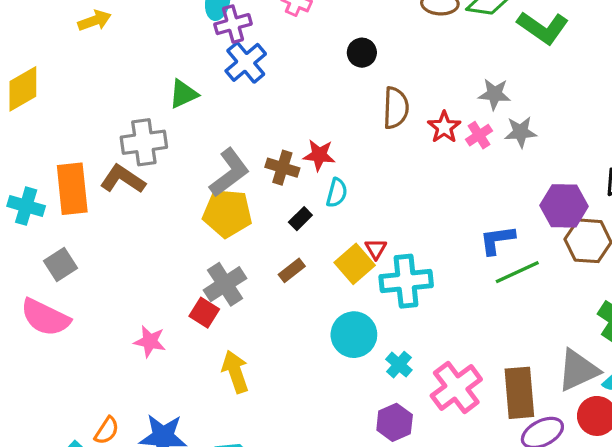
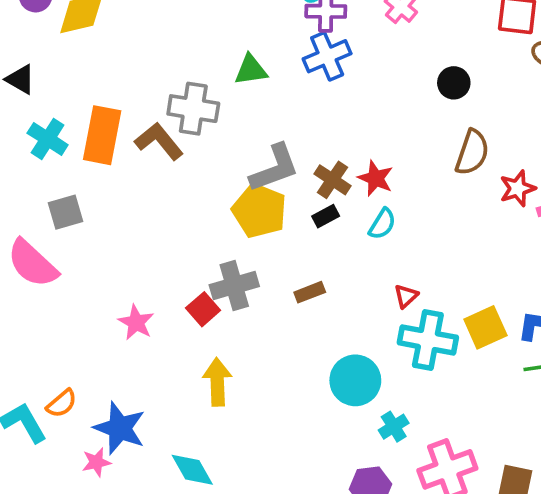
black rectangle: (300, 219) -> (326, 216), moved
yellow square: (355, 264) -> (485, 327), moved

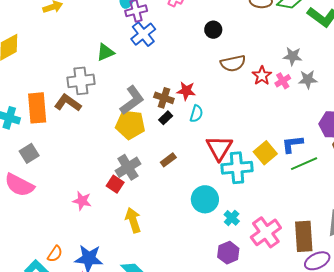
brown semicircle: (472, 152) -> (233, 63), turned 75
red triangle: (406, 296) -> (219, 148), size x2.0

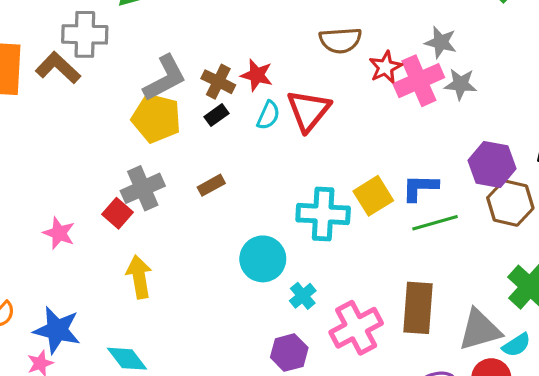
pink cross: (283, 81) -> (419, 81), size x1.8
red triangle: (219, 148) -> (308, 110), moved
brown rectangle: (304, 236) -> (418, 308), moved

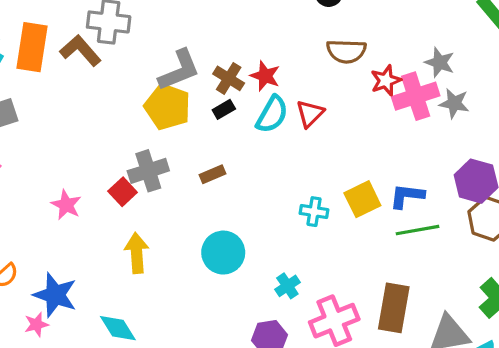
red triangle: (308, 110) -> (310, 114), size x0.7
cyan semicircle: (268, 115) -> (272, 114), size x1.4
cyan cross: (323, 214) -> (314, 212), size x0.6
cyan circle: (263, 259) -> (223, 253), moved

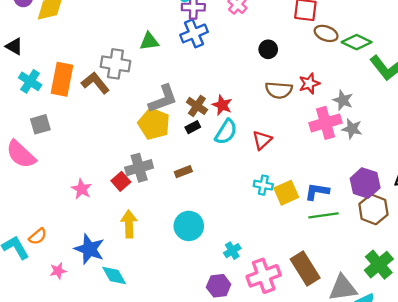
red star: (386, 80) -> (309, 83), moved
red triangle: (310, 114) -> (262, 140), moved
cyan cross: (314, 212) -> (263, 185), moved
blue star: (55, 295) -> (89, 249), moved
brown rectangle: (394, 308) -> (305, 268), turned -44

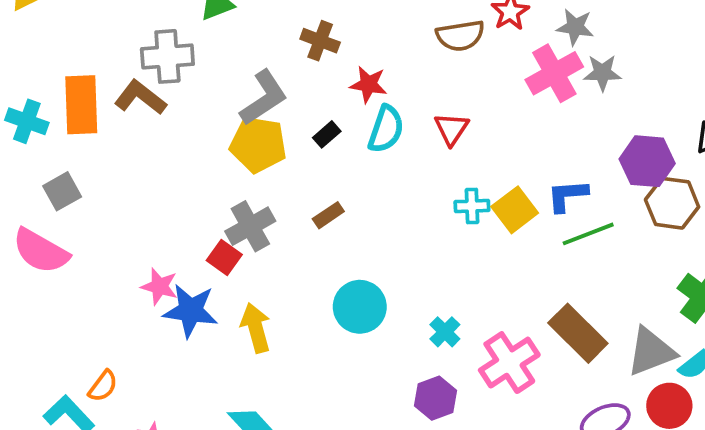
brown cross: (197, 106) -> (320, 41), moved
blue star: (89, 249) -> (191, 311), moved

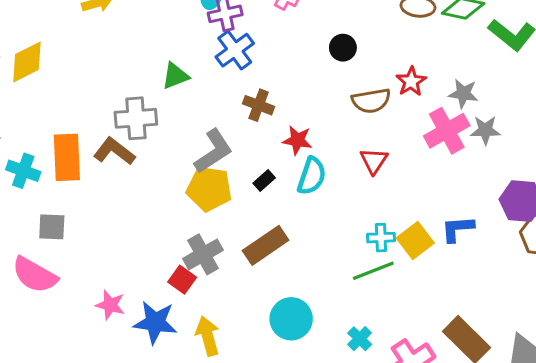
red triangle: (451, 129) -> (374, 161), moved
gray square: (62, 191) -> (52, 227), turned 32
brown rectangle: (328, 215) -> (266, 245), size x1.8
green line: (588, 234) -> (373, 271), moved
pink star: (159, 286) -> (110, 305), moved

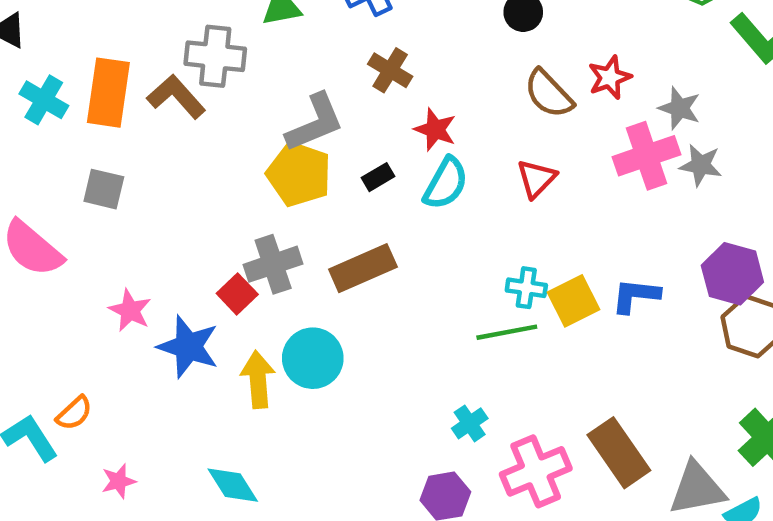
brown semicircle: (371, 101) -> (549, 94), turned 45
gray square: (52, 227) -> (104, 189), moved
cyan circle: (291, 319) -> (313, 358), moved

